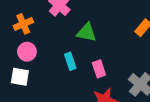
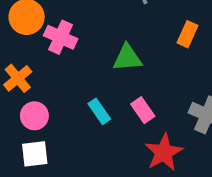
green triangle: (87, 33) -> (127, 58), moved

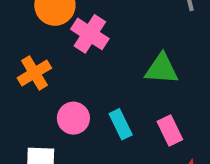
pink circle: (34, 116) -> (73, 118), moved

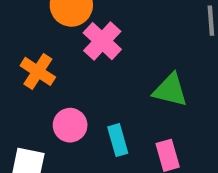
orange cross: (34, 73) -> (38, 71), turned -36

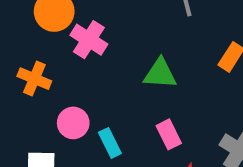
cyan rectangle: (118, 140) -> (110, 143), moved

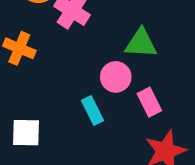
pink circle: (73, 123) -> (116, 77), moved

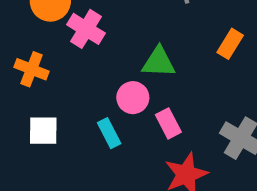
white square: (26, 133) -> (43, 131), moved

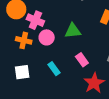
orange cross: (31, 69) -> (24, 40), moved
pink circle: (133, 98) -> (47, 37), moved

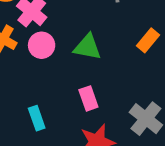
cyan rectangle: (54, 69) -> (37, 118), moved

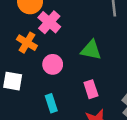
pink circle: (42, 45) -> (53, 64), moved

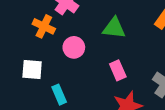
cyan rectangle: (51, 103) -> (59, 95), moved

